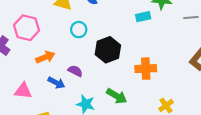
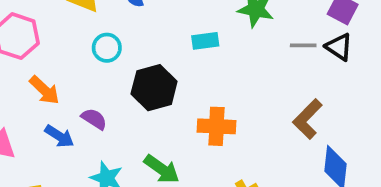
cyan rectangle: (143, 17) -> (205, 41), moved
orange arrow: (45, 57) -> (44, 90), turned 60

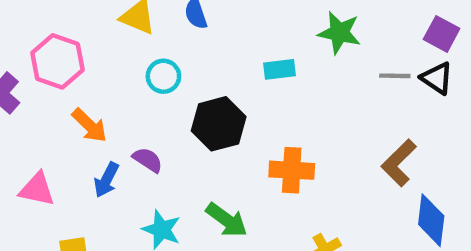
blue arrow: (59, 136) -> (106, 180), turned 84

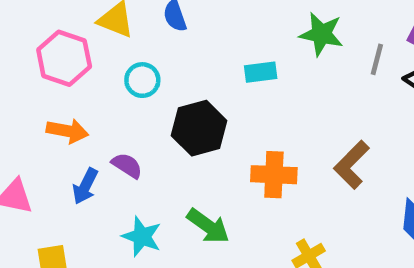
pink hexagon: (57, 61) -> (64, 58), moved
gray line: (395, 76) -> (377, 59), moved, turned -76
orange arrow: (90, 125) -> (67, 131), turned -33
brown L-shape: (399, 163) -> (352, 165), moved

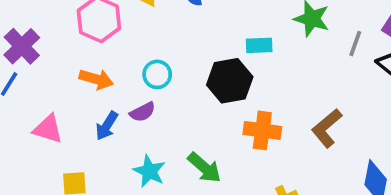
cyan circle: (142, 80) -> (157, 74), moved
black hexagon: (199, 128) -> (230, 81), moved
purple semicircle: (127, 165) -> (143, 112), turned 115

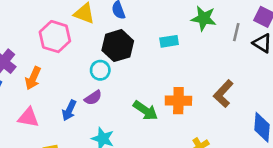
orange arrow: (96, 79) -> (33, 78), moved, turned 105
black hexagon: (230, 81) -> (118, 46), moved
green arrow: (204, 168) -> (145, 111), moved

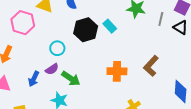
cyan rectangle: (169, 41) -> (110, 26), turned 56
black hexagon: (118, 46) -> (86, 30), moved
green arrow: (145, 111) -> (71, 78), moved

